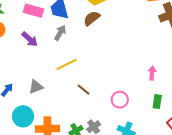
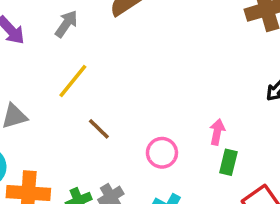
yellow line: (67, 64) -> (73, 81), turned -30
pink arrow: (152, 73) -> (217, 132), moved

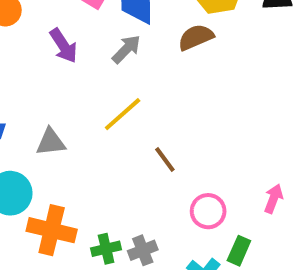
brown line: (99, 129) -> (165, 159), moved
green rectangle: (228, 162) -> (239, 251), moved

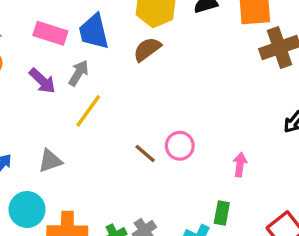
gray arrow: (126, 49) -> (79, 73), moved
yellow line: (123, 114) -> (88, 111), moved
pink circle: (208, 211) -> (180, 146), moved

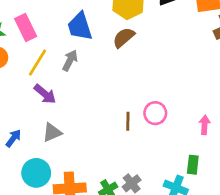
pink rectangle: (50, 33) -> (26, 28), moved, turned 50
purple arrow: (42, 81) -> (45, 94), moved
yellow line: (88, 111) -> (38, 62), moved
brown line: (145, 153) -> (128, 121), turned 54

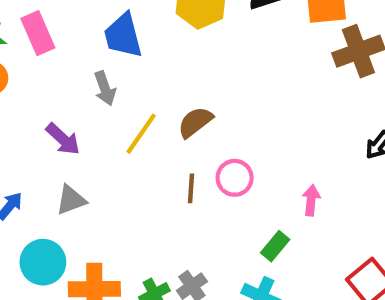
brown semicircle: (124, 38) -> (195, 122), moved
gray arrow: (70, 60) -> (105, 88), turned 130
yellow line: (38, 62) -> (141, 134), moved
green rectangle: (193, 165) -> (275, 246), moved, turned 30

